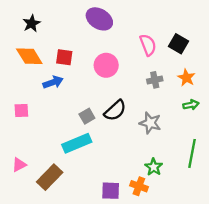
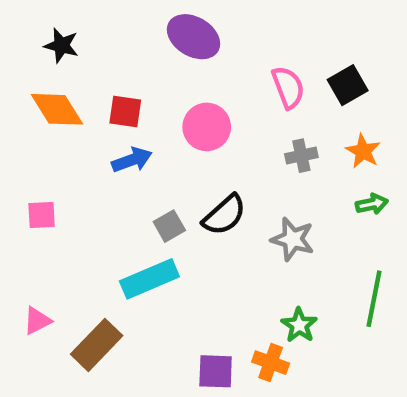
black star: (32, 23) -> (61, 45), turned -30
black square: (178, 44) -> (348, 85), turned 30
blue arrow: (53, 82) -> (132, 160), moved

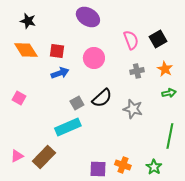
pink square: (42, 215) -> (19, 98), turned 32
pink triangle: (37, 321) -> (17, 156), moved
green star: (299, 325) -> (154, 167), moved

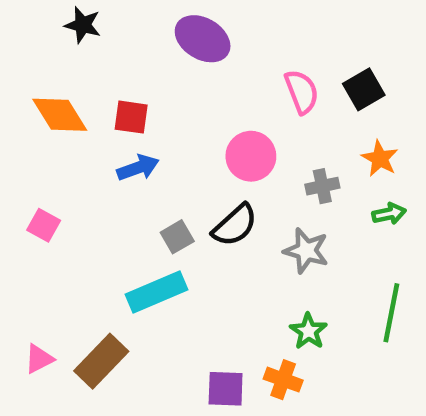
black star: (28, 21) -> (83, 25), moved
pink circle: (94, 58) -> (251, 156), moved
gray cross: (137, 71) -> (322, 186), moved
green star: (154, 167) -> (308, 331), moved

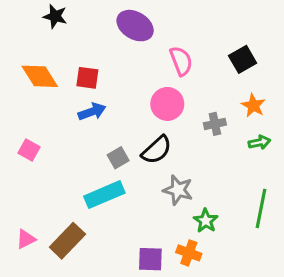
pink semicircle: (302, 92) -> (181, 61), moved
gray star: (306, 251) -> (178, 190), moved

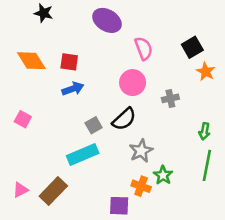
orange star: (253, 105) -> (206, 72), moved
green arrow: (259, 142) -> (204, 131), moved, turned 112
gray star: (178, 190) -> (141, 151), turned 30
orange cross: (189, 253) -> (141, 186), moved

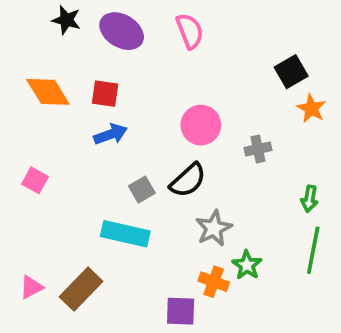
purple ellipse: (107, 20) -> (122, 31), moved
pink semicircle: (144, 48) -> (190, 31), moved
cyan rectangle: (83, 154) -> (125, 234), turned 36

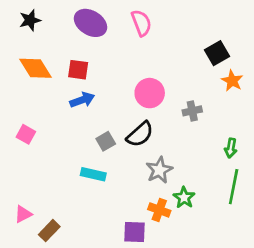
black star: (66, 20) -> (30, 20), moved, turned -30
cyan rectangle: (125, 234) -> (93, 174), size x0.7
brown rectangle: (81, 289) -> (49, 231), moved, size x0.7

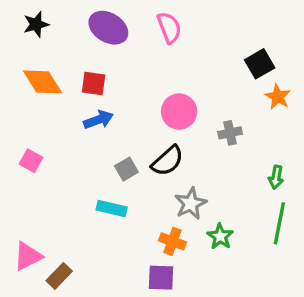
orange cross: (159, 210) -> (172, 241), moved
pink triangle: (23, 214) -> (28, 256), size x1.4

